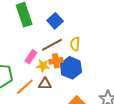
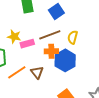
pink rectangle: (31, 57) -> (27, 44), turned 32
yellow star: (43, 66) -> (14, 37), moved
brown triangle: (45, 84) -> (37, 72), turned 40

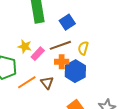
pink rectangle: (27, 44) -> (38, 54), turned -32

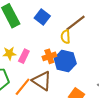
brown line: (60, 45) -> (76, 23), moved
brown triangle: (47, 83) -> (42, 81), size x1.5

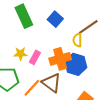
orange cross: (49, 56) -> (60, 59), size x1.5

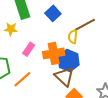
yellow star: (20, 54) -> (11, 29), moved
brown triangle: (51, 83) -> (64, 77), moved

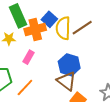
yellow semicircle: (73, 37) -> (63, 28), moved, size x1.6
orange cross: (54, 53) -> (35, 29), moved

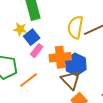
blue square: (49, 19) -> (32, 37), moved
orange cross: (35, 29) -> (60, 57), moved

